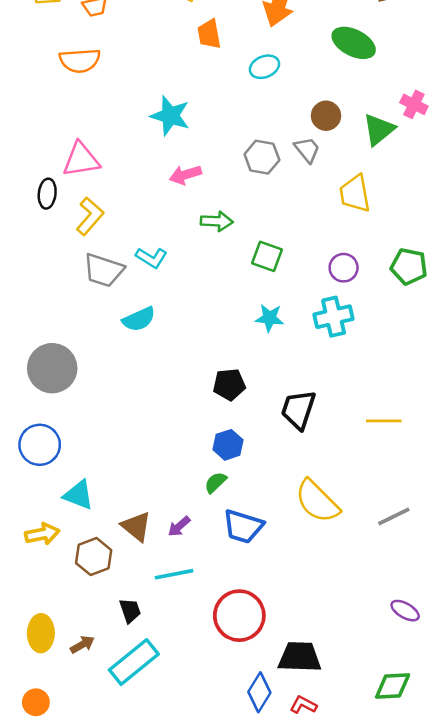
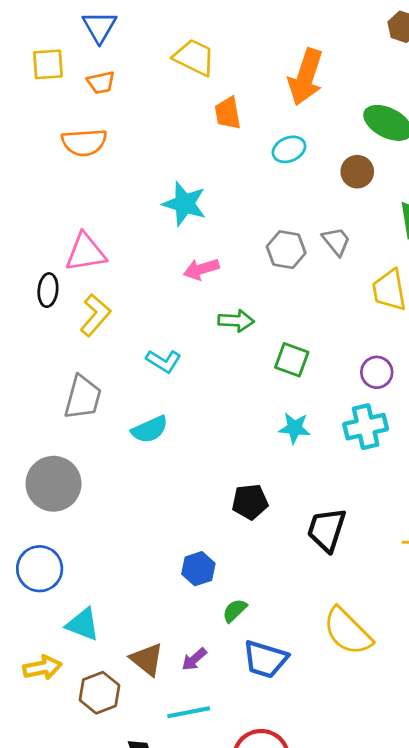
brown circle: (326, 116) -> (357, 172), moved
gray trapezoid: (104, 270) -> (83, 397), moved, turned -93
blue hexagon: (228, 445) -> (198, 569), moved

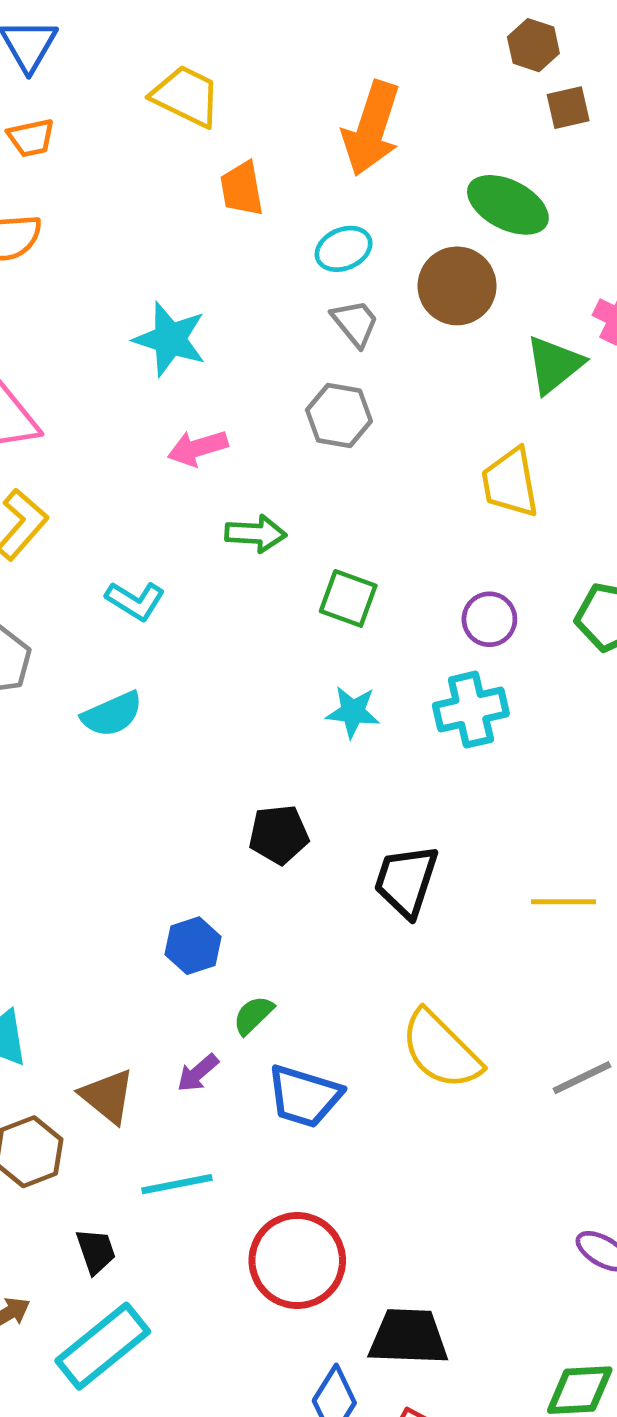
brown circle: (357, 172) -> (457, 286), size x1.4
gray trapezoid: (336, 241) -> (355, 323), moved
purple arrow: (194, 659) -> (198, 1073), moved

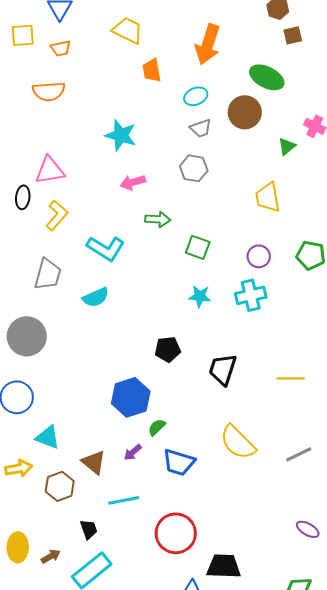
gray trapezoid: (355, 323) -> (201, 128), turned 110
green triangle: (554, 365) -> (287, 146), size x0.7
cyan L-shape: (135, 601) -> (106, 248), size x1.5
blue hexagon: (193, 946) -> (131, 397), size x1.6

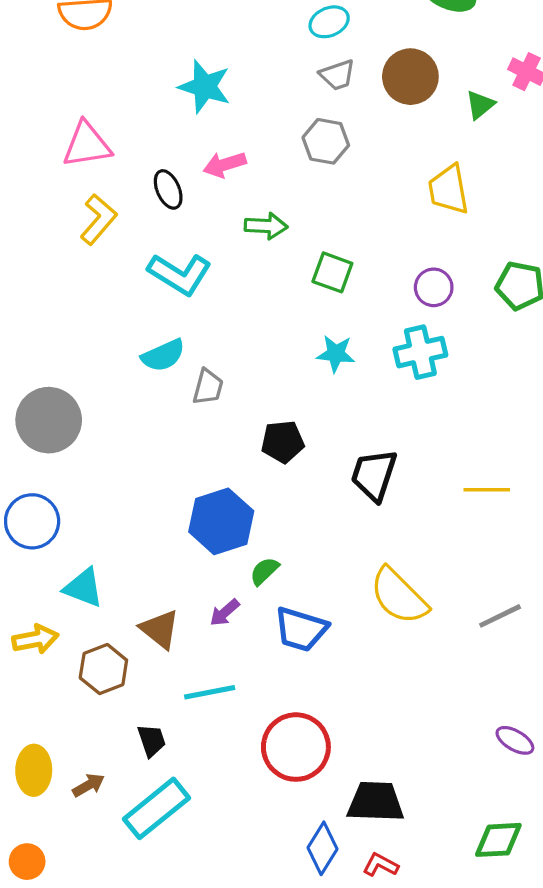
brown circle: (245, 112) -> (410, 77), moved
black ellipse: (23, 197) -> (168, 189), moved, turned -30
gray trapezoid: (48, 274) -> (208, 387), moved, size x0.7

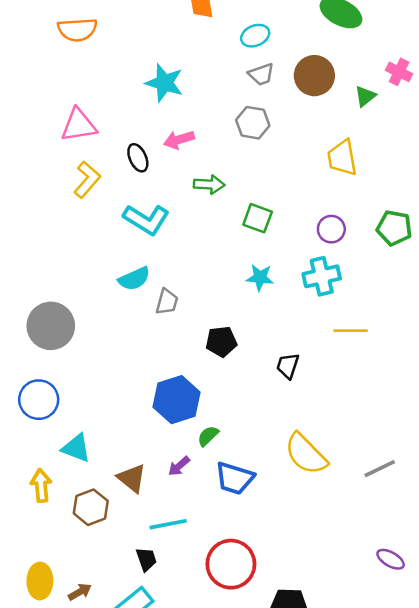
black trapezoid: (374, 475) -> (288, 366), size x0.7
yellow line: (487, 490) -> (351, 331), moved
yellow arrow: (35, 639) -> (41, 485), turned -84
black trapezoid: (152, 740) -> (146, 559), moved

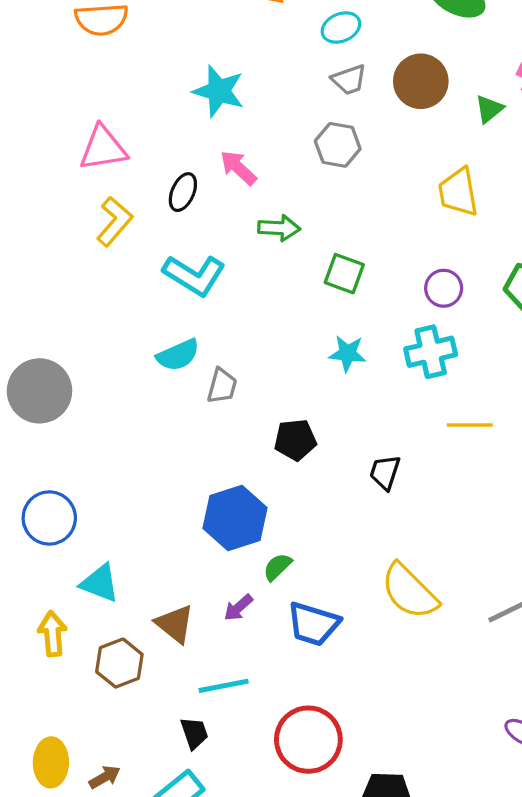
pink arrow: (179, 140) -> (238, 168), turned 60
black ellipse: (138, 158) -> (183, 192), turned 48
gray circle: (51, 326) -> (40, 391), moved

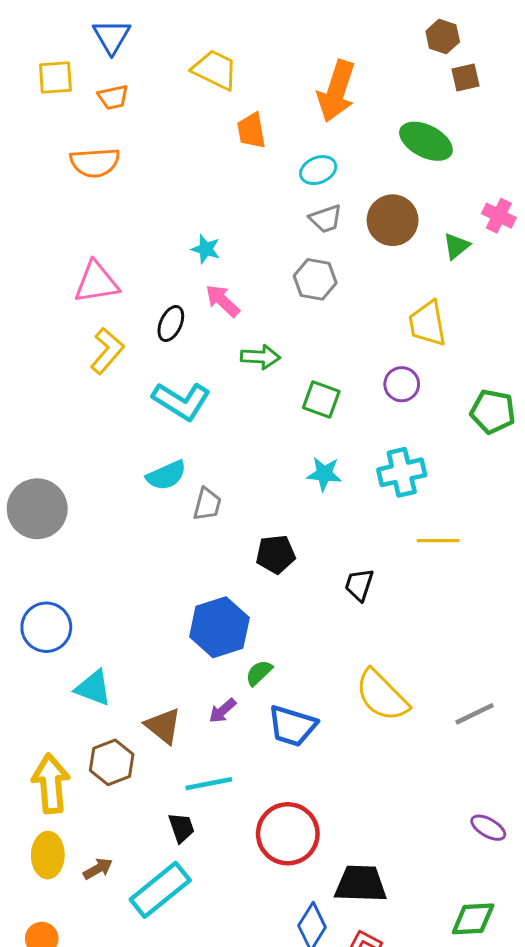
cyan star: (219, 91) -> (206, 249), moved, size x0.6
purple circle: (444, 288) -> (402, 384), moved
yellow arrow: (53, 634) -> (51, 784), moved, size x1.4

